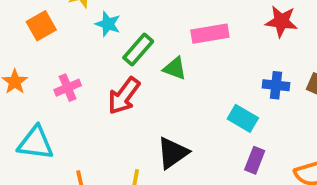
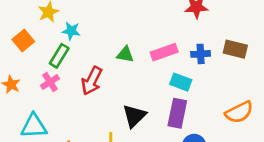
pink rectangle: (210, 34) -> (164, 52), moved
green rectangle: (138, 50) -> (59, 56), moved
purple rectangle: (255, 160) -> (177, 113), moved, size x1.5

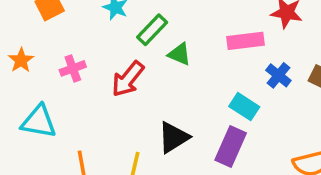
pink rectangle: (164, 52) -> (246, 41), moved
blue cross: (201, 54) -> (278, 75), turned 30
green rectangle: (59, 56) -> (152, 30), moved

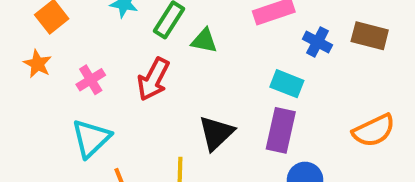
orange star: (21, 60) -> (37, 64), moved
cyan triangle: (39, 122) -> (91, 138), moved, turned -42

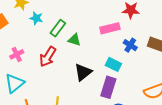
black triangle: (216, 133) -> (83, 72), moved

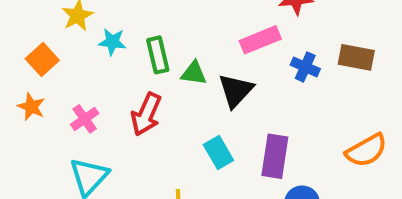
green rectangle: (58, 28) -> (158, 55), turned -42
cyan rectangle: (113, 64) -> (218, 152), moved, turned 42
black triangle: (83, 72) -> (236, 91), moved

